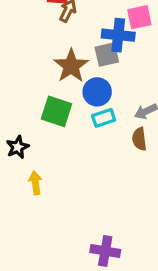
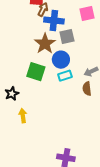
blue cross: (118, 35) -> (54, 20), moved

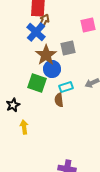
blue cross: (54, 20) -> (36, 32), moved, turned 36
blue circle: (61, 60) -> (52, 69), moved
brown semicircle: (87, 89) -> (59, 100), moved

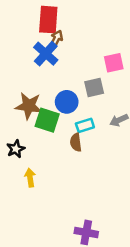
pink square: (88, 25) -> (114, 63), moved
gray square: (68, 48) -> (94, 88), moved
brown star: (46, 55) -> (29, 106), moved, turned -30

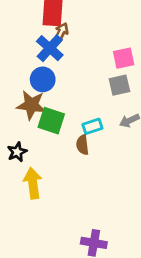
gray square: (94, 88) -> (119, 85), moved
blue circle: (67, 102) -> (43, 79), moved
yellow arrow: (30, 178) -> (33, 183), size x1.5

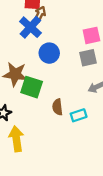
blue circle: (43, 79) -> (49, 53), moved
cyan rectangle: (92, 126) -> (79, 115), moved

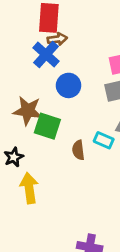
brown arrow: (40, 14) -> (57, 39), turned 56
cyan rectangle: (79, 115) -> (104, 140), moved, turned 42

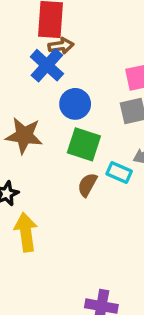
green square: (47, 126) -> (84, 144), moved
brown semicircle: (78, 150) -> (87, 185), turned 36

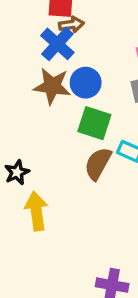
brown star: (24, 136) -> (52, 86), moved
brown semicircle: (87, 185) -> (98, 164), size x1.4

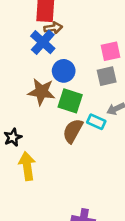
brown star: (52, 86) -> (41, 92), moved

